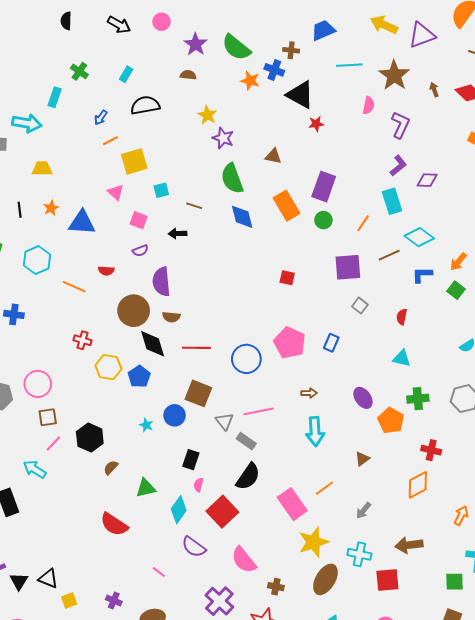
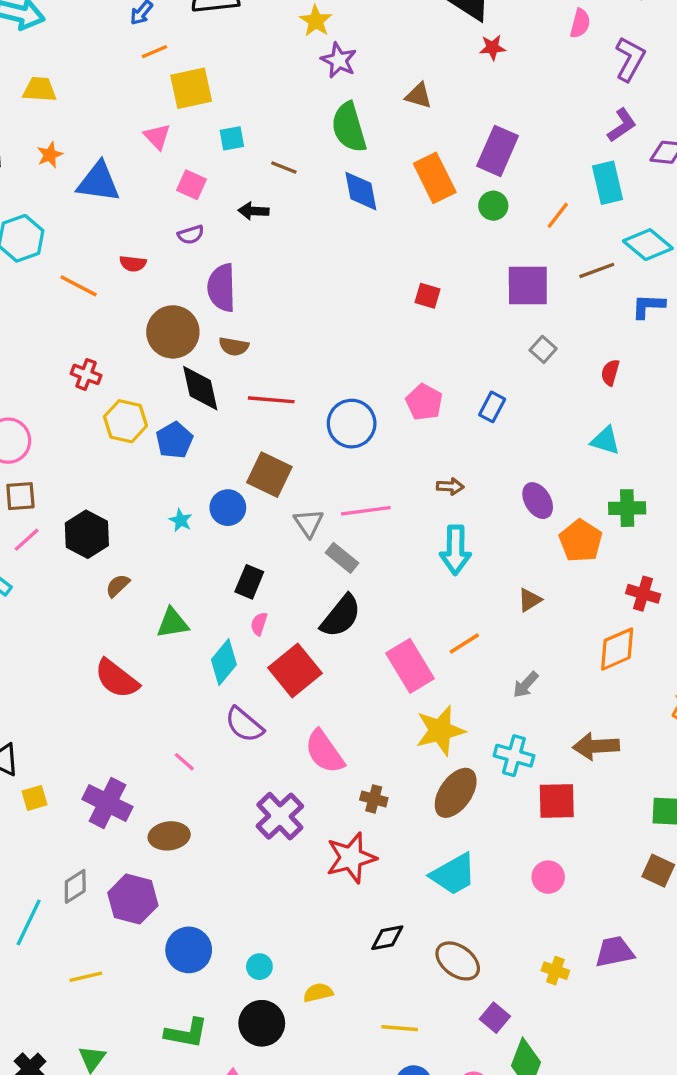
pink pentagon: (290, 343) -> (424, 402), size x0.7
purple cross: (114, 600) -> (107, 803), size x1.8

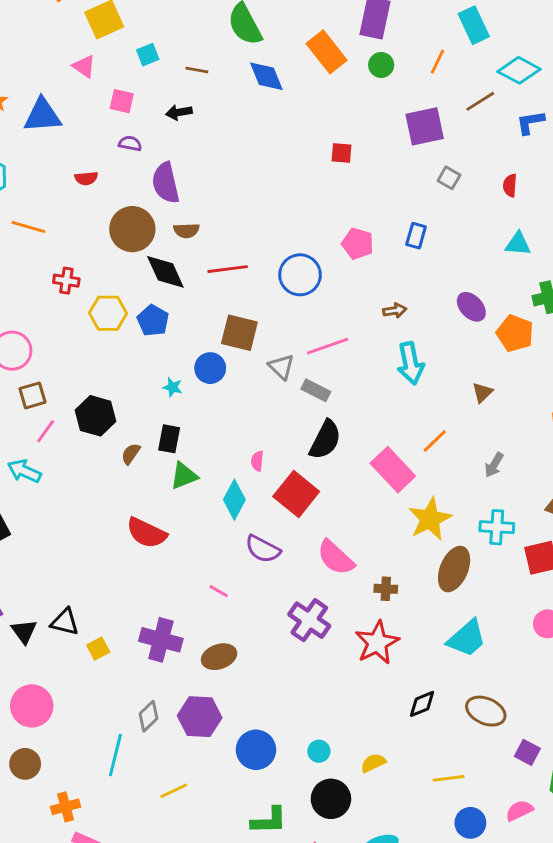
purple semicircle: (191, 235) -> (130, 143), turned -140
orange line: (79, 286) -> (28, 227), moved
black rectangle: (249, 582) -> (169, 439), moved

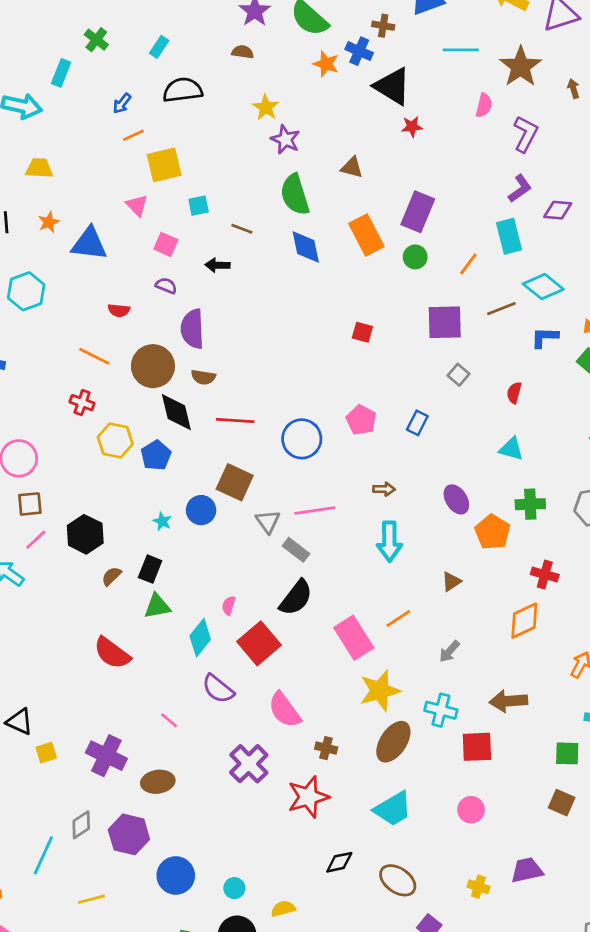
orange line: (28, 227) -> (94, 356), moved

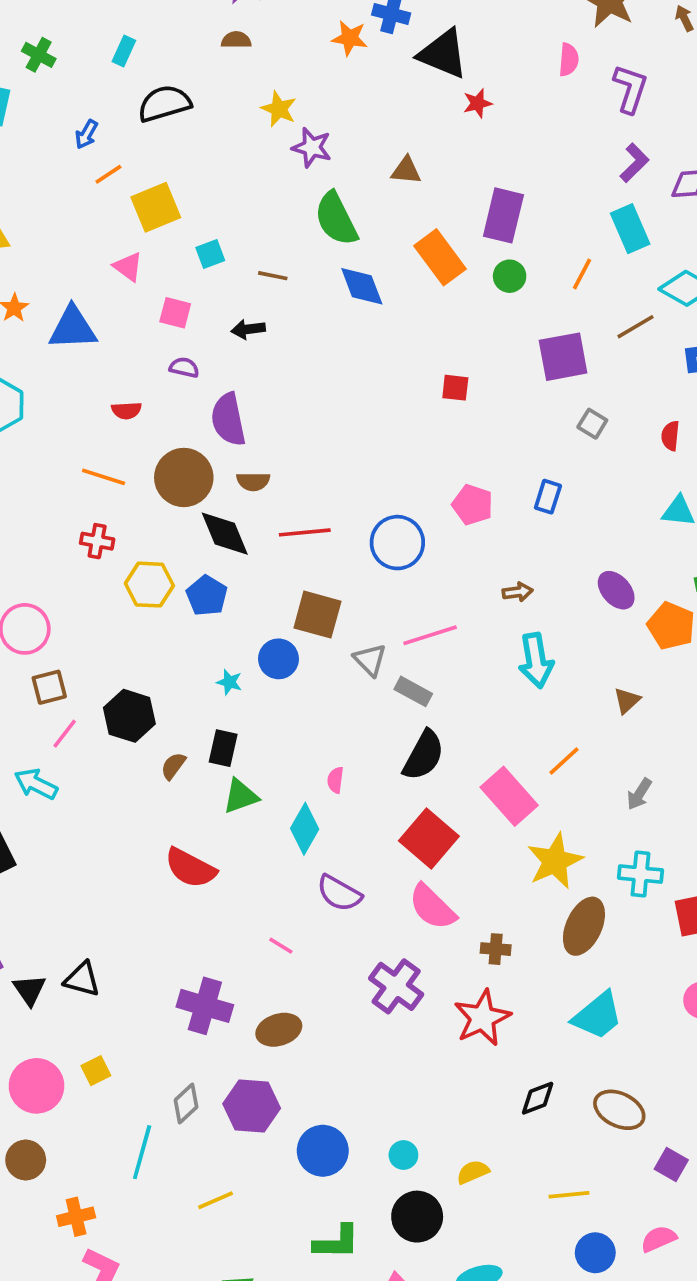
red square: (259, 643) -> (429, 839), moved
yellow square: (46, 753) -> (96, 1071), moved

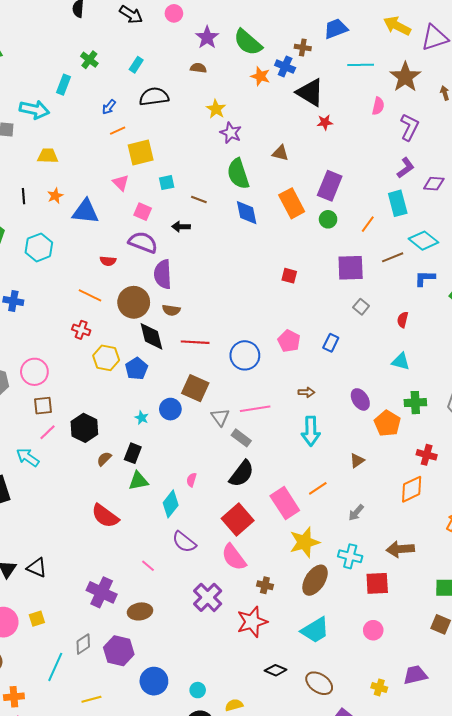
purple semicircle: (184, 367) -> (143, 242), size x1.8
black diamond: (538, 1098) -> (276, 670), turned 35

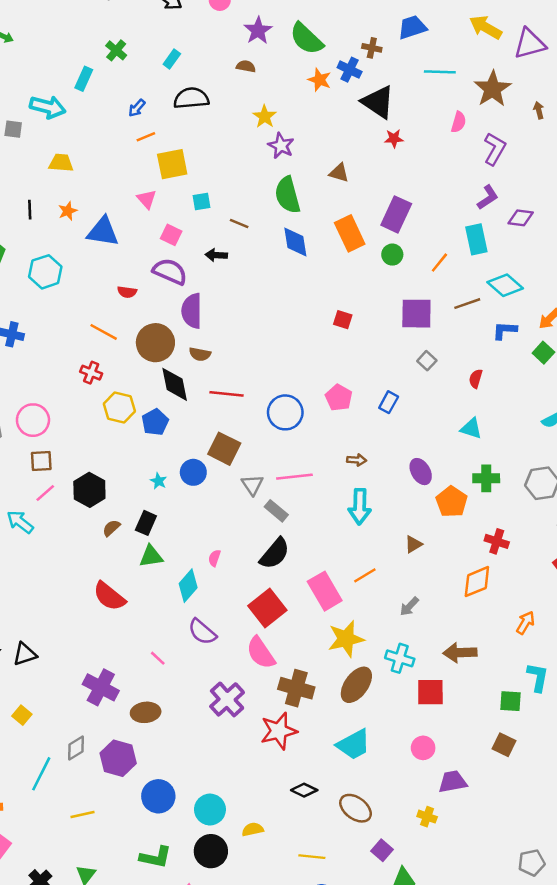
black triangle: (37, 568) -> (25, 654), turned -45
brown cross: (265, 585) -> (296, 688), size x1.8
yellow square: (37, 619) -> (22, 715), turned -35
purple trapezoid: (415, 675) -> (453, 782), moved
cyan circle: (198, 690) -> (210, 810), size x1.6

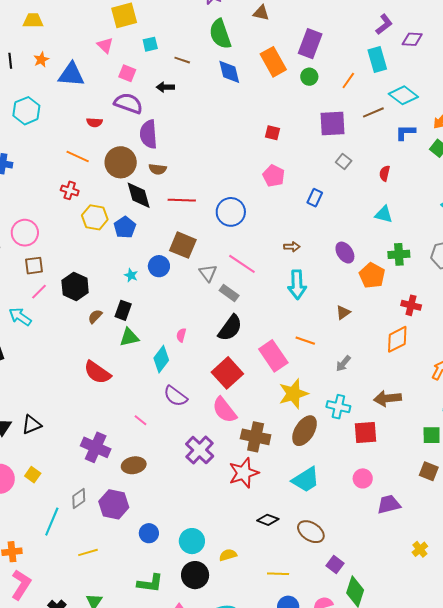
pink pentagon: (339, 398) -> (274, 176), moved
pink line: (294, 477) -> (242, 264), turned 44
orange line: (365, 575) -> (305, 341), turned 54
blue circle: (158, 796) -> (149, 533), size x0.7
yellow cross: (427, 817) -> (420, 549), moved, turned 35

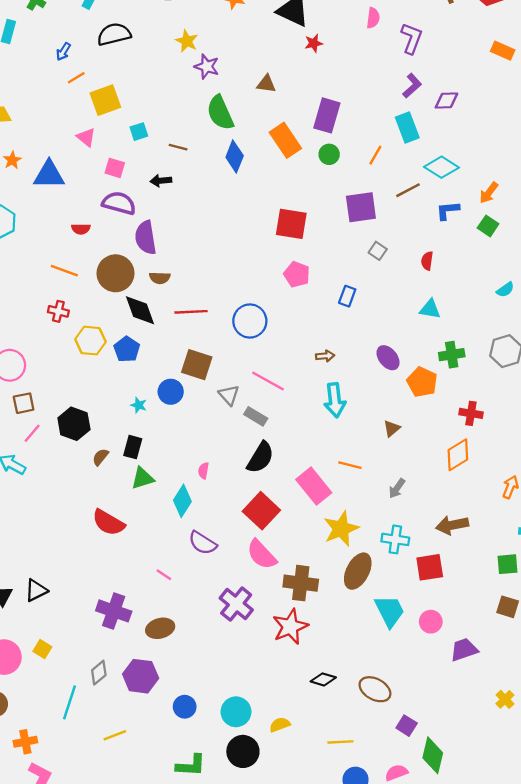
blue diamond: (229, 72) -> (235, 157), turned 40
red square: (272, 133) -> (291, 224), size x1.8
cyan trapezoid: (306, 480) -> (390, 611), moved, turned -80

